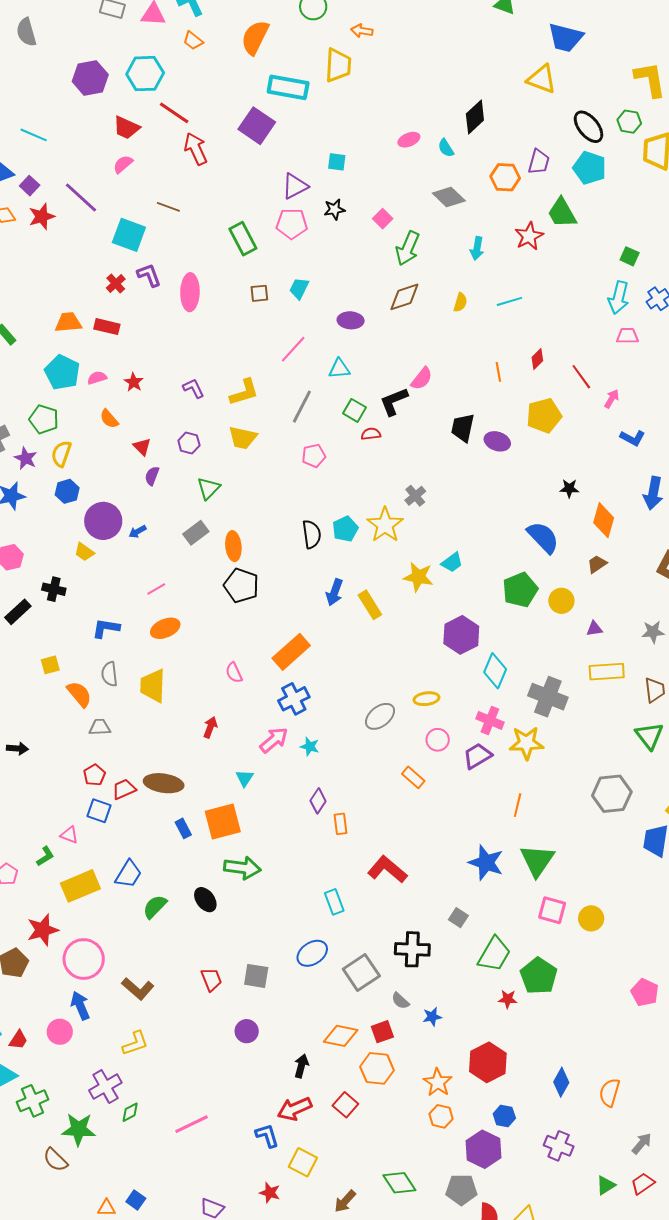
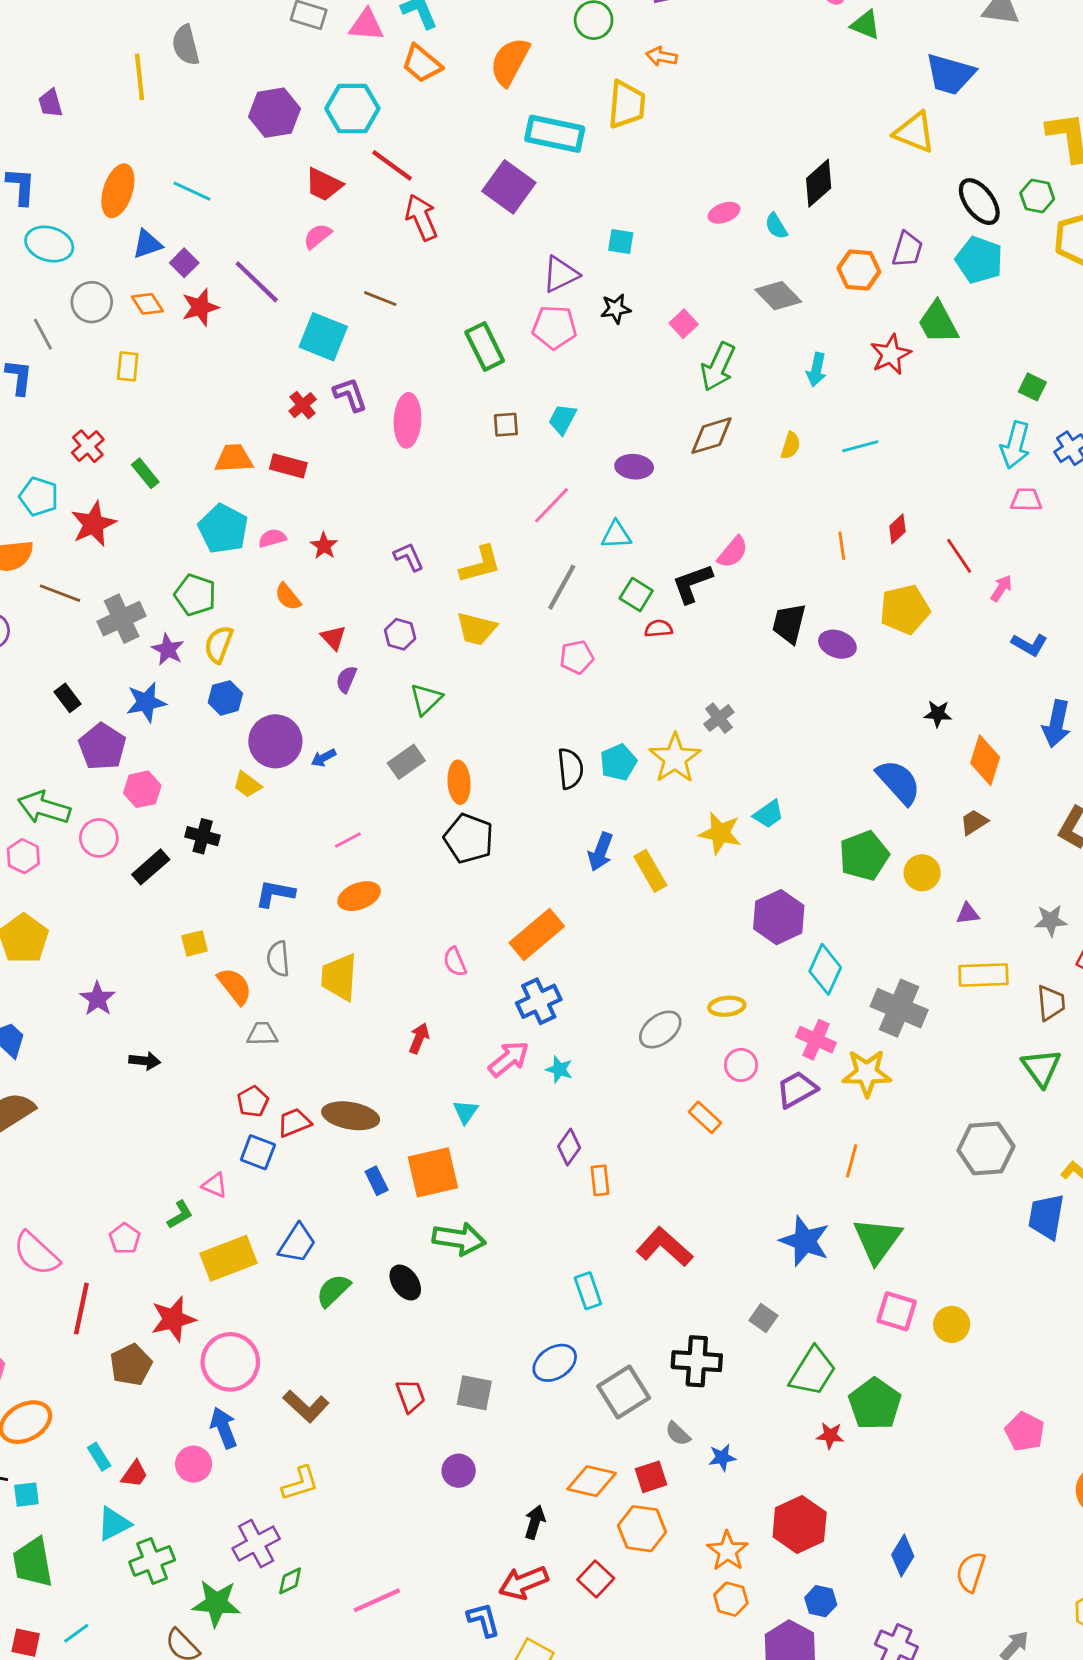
orange trapezoid: (193, 41) -> (422, 64), size x1.4

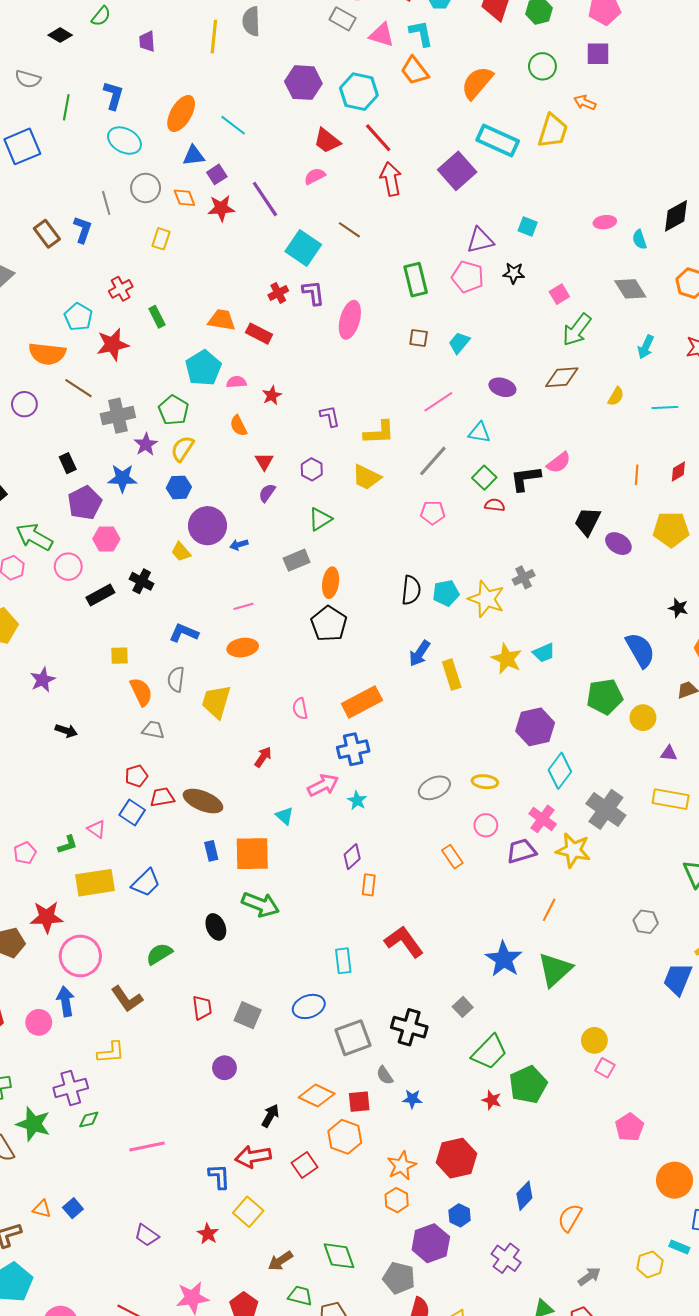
yellow star: (675, 758) -> (486, 599), turned -30
cyan triangle: (466, 1112) -> (285, 816), turned -36
gray hexagon: (986, 1148) -> (646, 922), size x0.6
green semicircle: (333, 1291) -> (159, 954), moved
pink square: (897, 1311) -> (605, 1068), moved, size x0.7

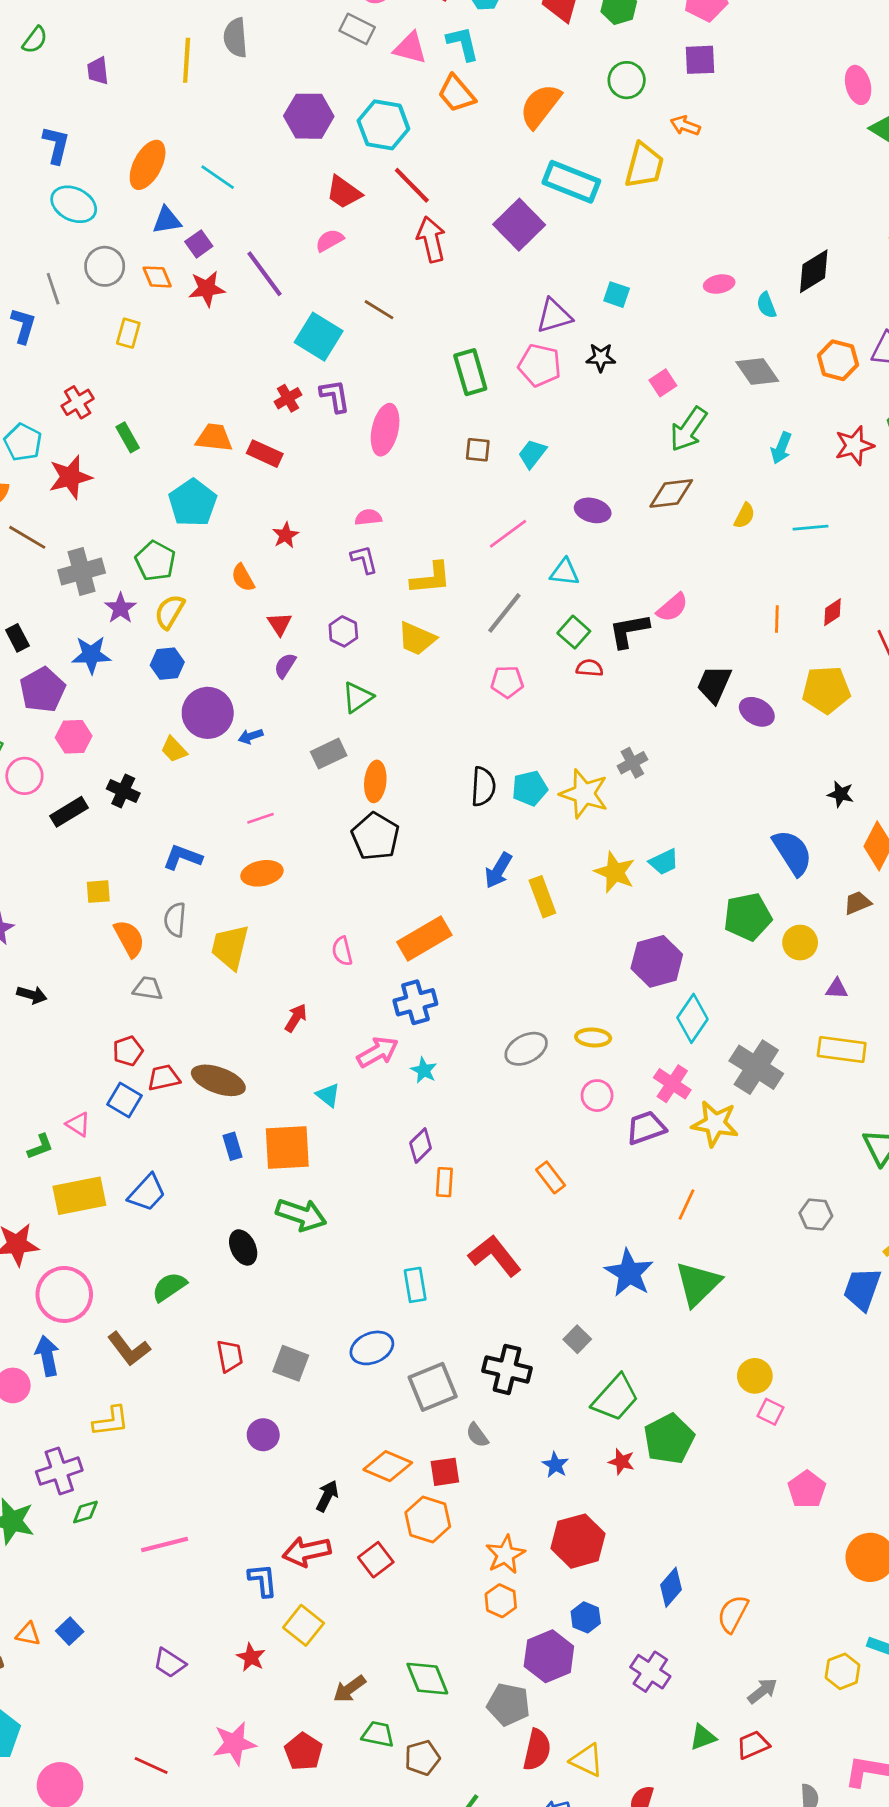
pink semicircle: (236, 382) -> (368, 517), moved
orange rectangle: (452, 857) -> (551, 1177), moved
blue star: (412, 1099) -> (555, 1465), moved, turned 30

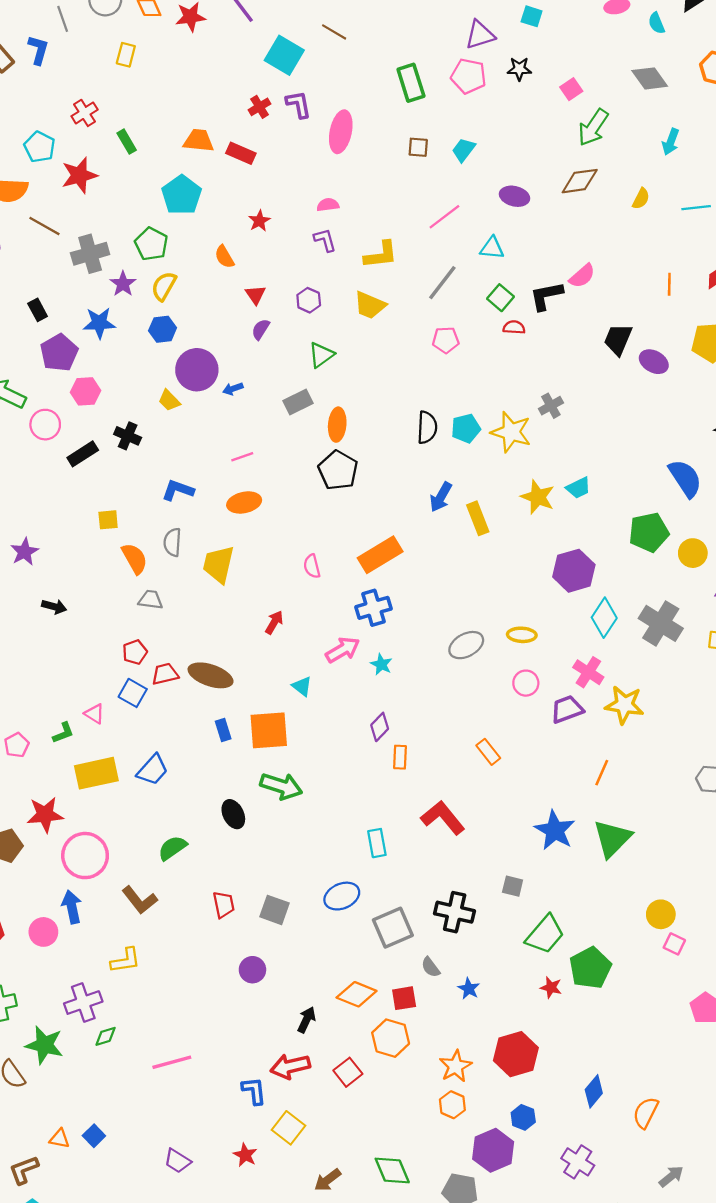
gray cross: (756, 1067) -> (661, 623), moved
gray square: (577, 1339) -> (513, 886), turned -30
blue star: (555, 1465) -> (469, 989), moved

